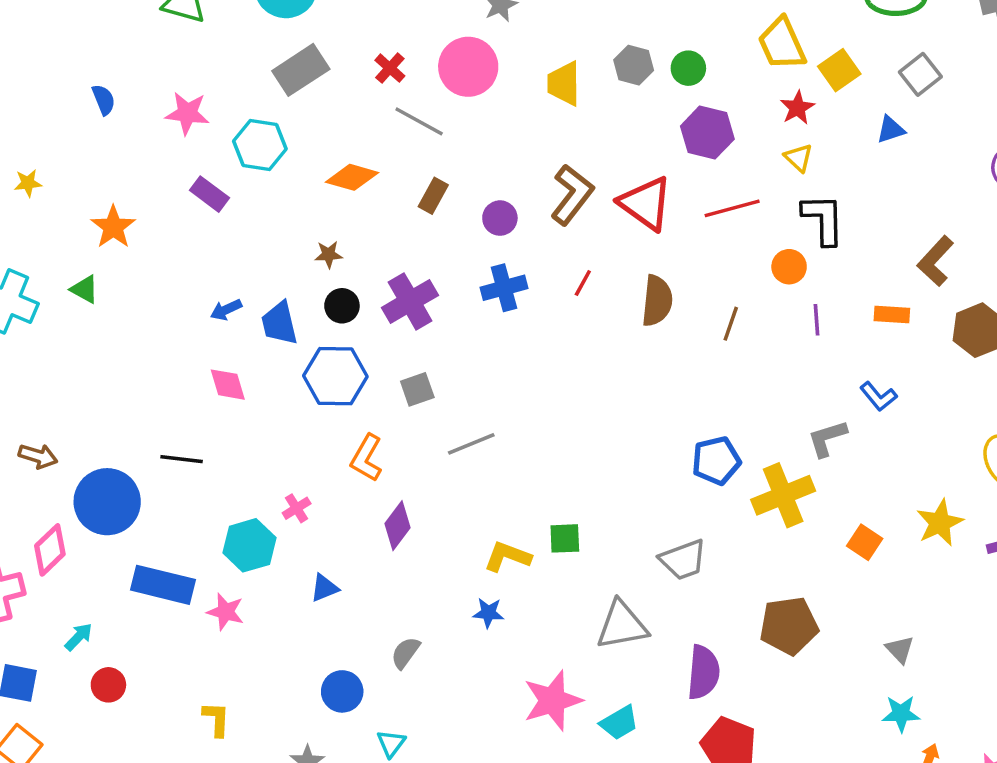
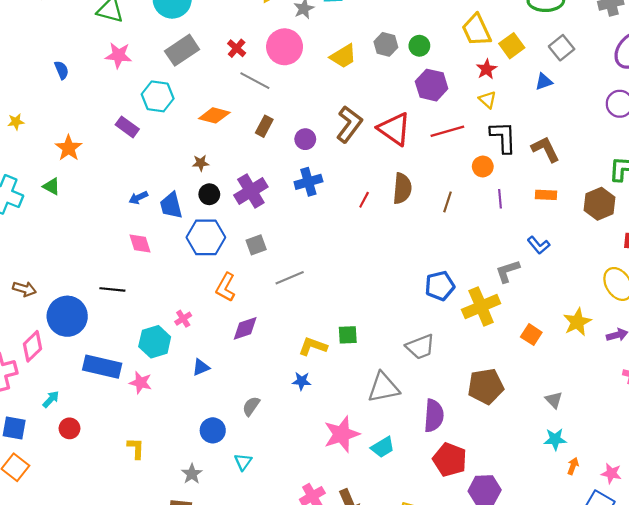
yellow trapezoid: (564, 83) -> (343, 56), turned -120
pink star: (187, 113) -> (118, 55), moved
brown L-shape: (935, 261) -> (545, 149), moved, turned 112
red line: (583, 283) -> (364, 200), moved
purple diamond: (397, 526) -> (245, 328), turned 36

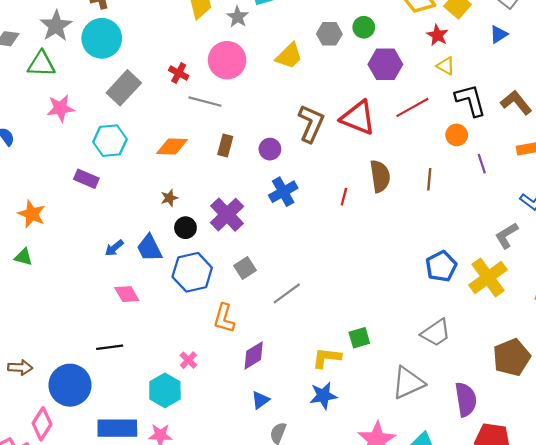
blue triangle: (201, 367) -> (260, 400), moved
blue star: (302, 381) -> (323, 396), size x1.4

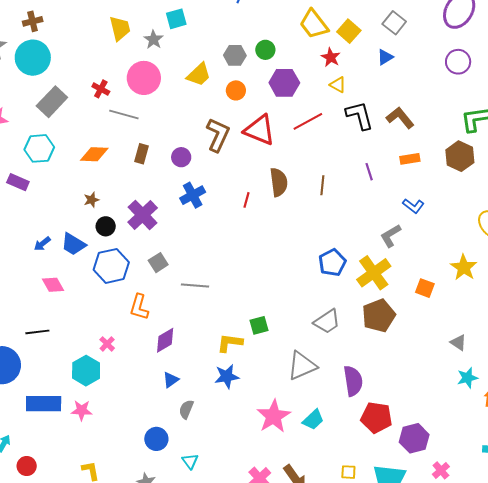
orange circle: (457, 135) -> (236, 90), moved
blue trapezoid: (149, 248) -> (73, 244), turned -32
gray line: (287, 293) -> (195, 285), turned 40
brown pentagon: (512, 357) -> (379, 316), moved

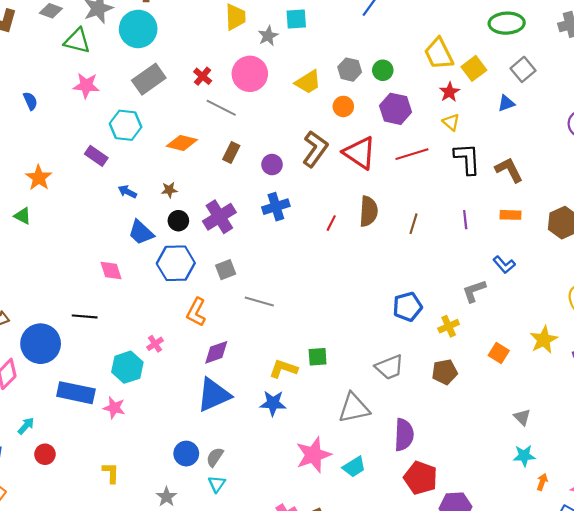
blue arrow: (42, 244) -> (127, 192), moved, turned 54
yellow cross: (374, 273) -> (449, 326), size x0.6
brown pentagon: (379, 316) -> (445, 372), size x0.7
blue triangle: (171, 380) -> (214, 395), size x2.0
gray semicircle: (186, 409) -> (215, 457), moved

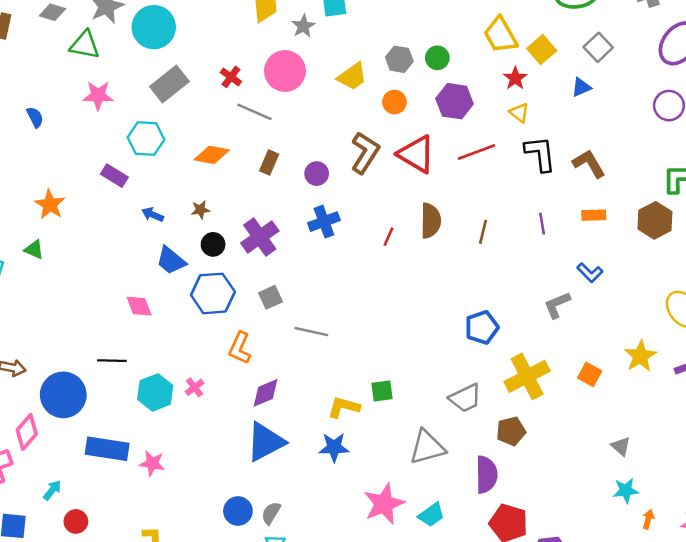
yellow cross: (449, 326) -> (527, 376), moved, size x1.8
cyan hexagon: (127, 367) -> (155, 392), moved
brown pentagon: (445, 372) -> (511, 431), moved

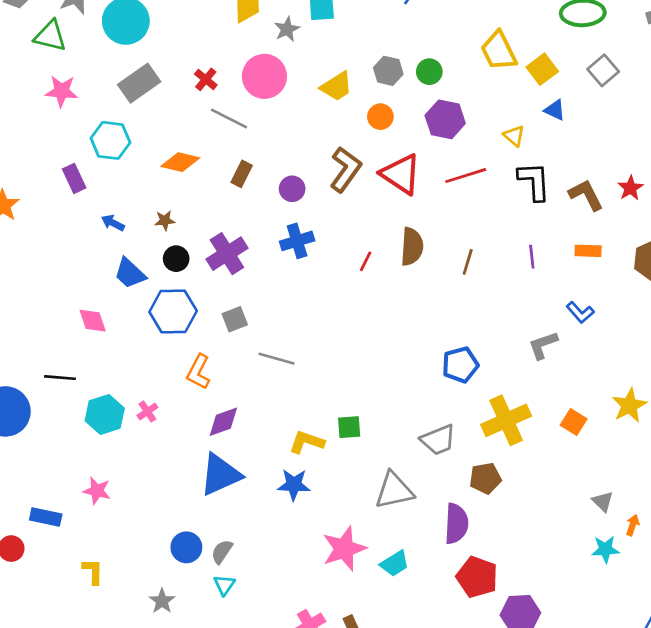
red star: (515, 78) -> (630, 188), moved
blue triangle: (581, 87) -> (555, 110), moved, turned 45
purple rectangle: (114, 176) -> (74, 178), turned 30
blue rectangle: (107, 449) -> (46, 517), moved, size x0.7
orange arrow: (648, 519) -> (633, 525), moved

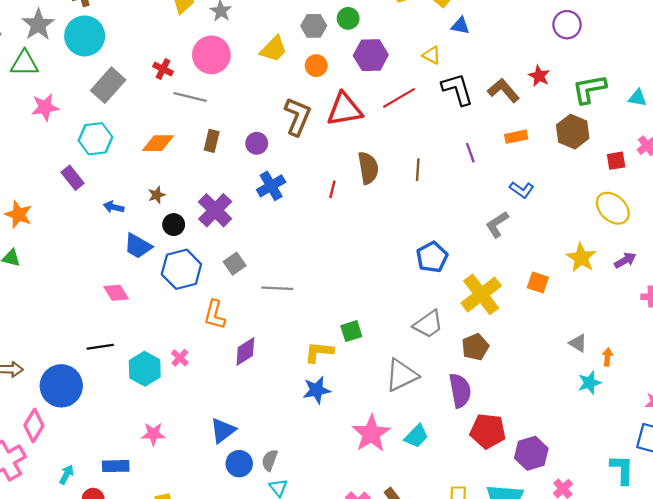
red triangle: (401, 174) -> (345, 110), turned -30
blue triangle: (220, 475) -> (223, 431), moved, size x0.7

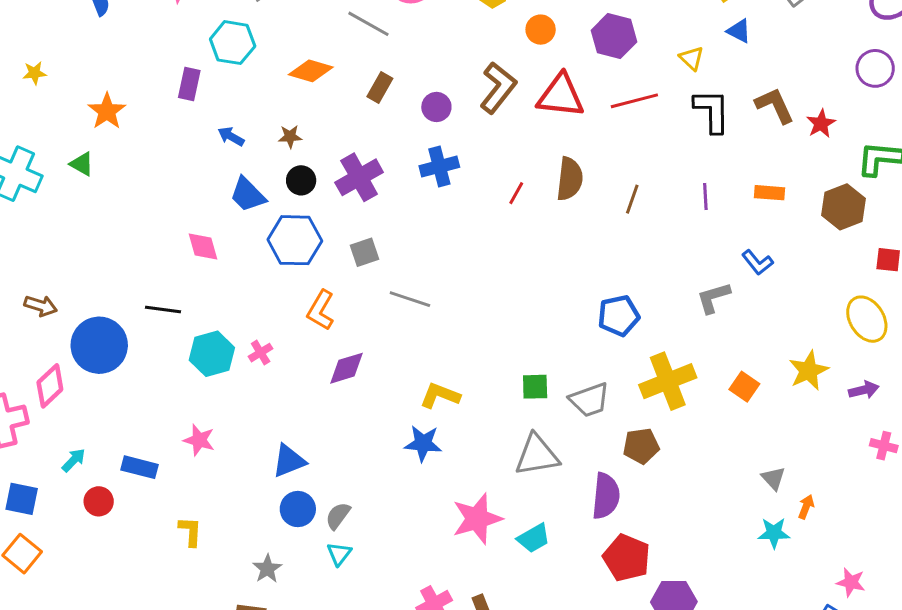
brown L-shape: (503, 90) -> (775, 105), moved
purple rectangle: (73, 178) -> (189, 84), turned 35
green square: (351, 331) -> (535, 387), moved

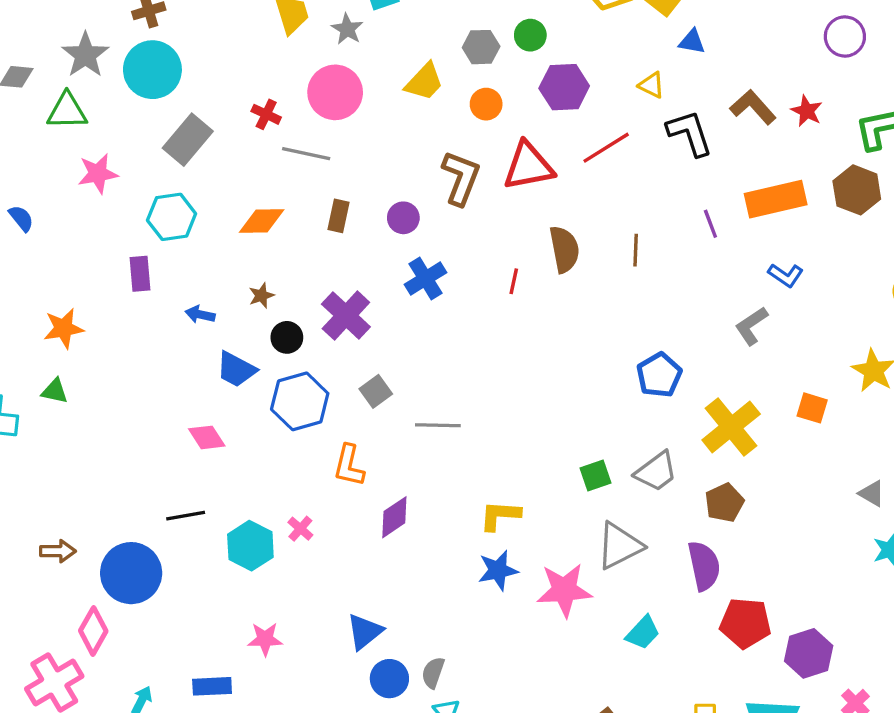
orange star: (107, 111) -> (64, 328), turned -30
orange rectangle: (770, 193) -> (776, 199), size x1.8
pink star: (477, 519) -> (564, 590), moved, turned 30

